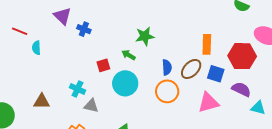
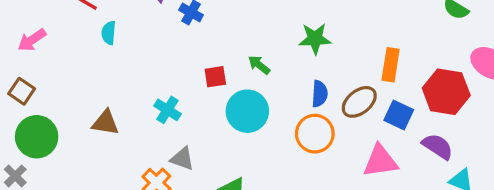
green star: (145, 36) -> (315, 39), moved
gray triangle: (91, 106) -> (182, 159), moved

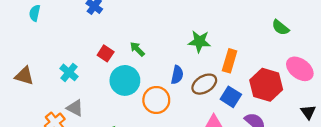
green star: (315, 39) -> (199, 41), moved
red square: (215, 77) -> (106, 53), turned 35
orange circle: (315, 134) -> (156, 100), moved

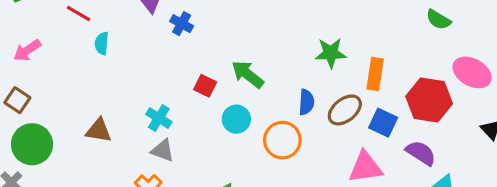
green arrow: (137, 49) -> (248, 74), size x1.5
cyan circle: (125, 80) -> (236, 119), size x0.7
gray triangle: (75, 108) -> (163, 150), moved

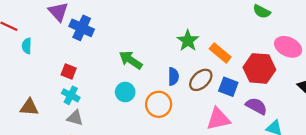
blue cross: (182, 24) -> (82, 28), size x1.5
green star: (331, 53) -> (188, 41), turned -30
orange rectangle: (375, 74) -> (220, 53), turned -55
red square: (205, 86) -> (69, 72), moved

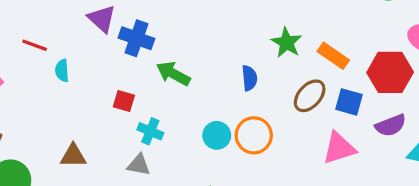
green arrow: (131, 60) -> (173, 74), moved
blue semicircle: (173, 76) -> (249, 78), moved
cyan circle: (125, 92) -> (217, 135), moved
cyan cross: (71, 95) -> (150, 131), moved
purple semicircle: (256, 106) -> (391, 125), turned 135

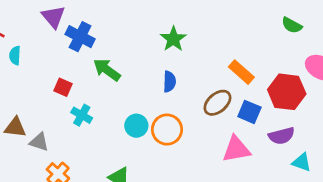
green star: (287, 43) -> (173, 39), moved
gray triangle: (139, 165) -> (39, 142), moved

